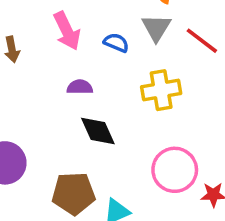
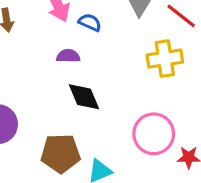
blue semicircle: (116, 43) -> (90, 22), moved
yellow cross: (161, 90) -> (165, 59), moved

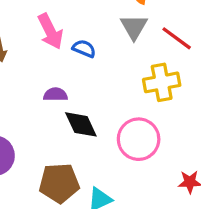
purple semicircle: (68, 56) -> (55, 95), moved
pink circle: (154, 134) -> (139, 139), moved

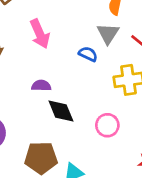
blue semicircle: (84, 49) -> (88, 54), moved
pink circle: (139, 139) -> (107, 125), size x0.7

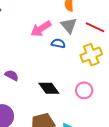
pink arrow: (40, 34) -> (41, 29), moved, turned 95
purple semicircle: (41, 86) -> (12, 75), moved, turned 40

